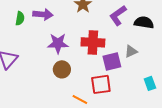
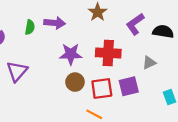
purple square: (112, 61) -> (129, 86), moved
red square: (101, 84) -> (102, 88), moved

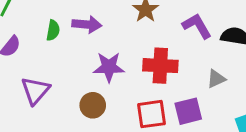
purple L-shape: (135, 24) -> (197, 26), turned 95
brown circle: (75, 82) -> (93, 105), moved

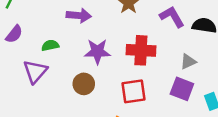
green semicircle: (53, 30) -> (50, 45), moved, turned -112
purple square: (188, 111) -> (182, 89), moved, turned 35

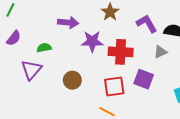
purple star: (97, 52) -> (92, 41), moved
gray triangle: (188, 62) -> (160, 52), moved
purple square: (182, 89) -> (144, 79), moved

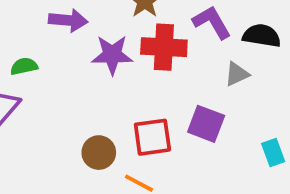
red cross: (121, 52) -> (164, 47), moved
brown circle: (72, 80) -> (99, 153), moved

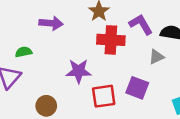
purple star: (112, 55) -> (79, 71), moved
brown circle: (99, 153) -> (46, 106), moved

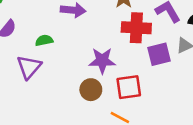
purple square: (137, 88) -> (159, 54), moved, turned -35
brown circle: (46, 106) -> (91, 90), moved

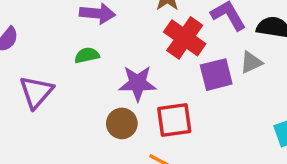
red cross: (136, 28) -> (185, 38), turned 32
green semicircle: (44, 40) -> (87, 55), moved

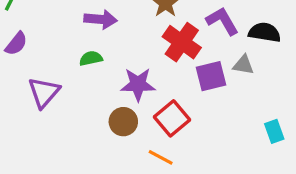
gray triangle: (251, 62) -> (243, 65), turned 35
red square: (174, 120) -> (172, 118), turned -32

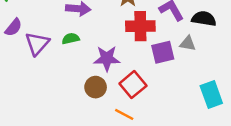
red cross: (182, 42) -> (140, 26), turned -36
purple triangle: (44, 92) -> (37, 44), moved
cyan rectangle: (274, 131) -> (211, 95), size x1.5

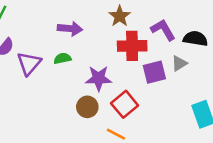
gray triangle: (188, 44) -> (179, 63), turned -42

